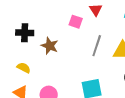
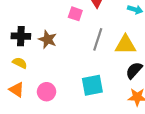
black cross: (25, 33) -> (21, 36), moved

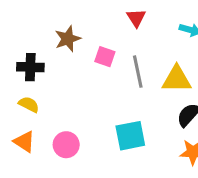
pink square: (75, 14) -> (105, 57), moved
brown star: (48, 39) -> (68, 39), moved, turned 30
gray line: (98, 39) -> (138, 72), turned -30

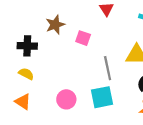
gray line: (138, 72) -> (108, 68), moved
pink circle: (66, 145) -> (66, 99), moved

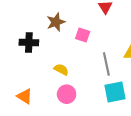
yellow semicircle: (26, 74) -> (61, 69), moved
cyan square: (102, 97) -> (115, 92), moved

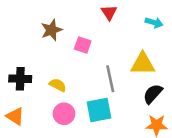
black cross: (29, 43) -> (20, 79), moved
cyan square: (115, 92) -> (99, 110), moved

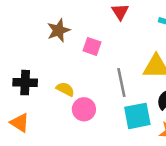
cyan square: (99, 110) -> (137, 116), moved
pink circle: (64, 114) -> (84, 109), moved

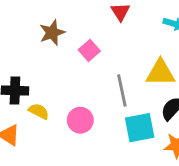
pink square: (92, 46) -> (89, 50), turned 30
yellow semicircle: (65, 89) -> (39, 111), moved

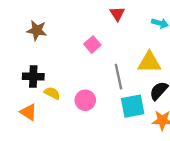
brown star: (52, 33) -> (37, 30), moved, turned 30

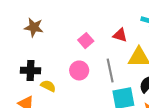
red triangle: (117, 14) -> (120, 35), moved, turned -40
pink circle: (85, 100) -> (79, 70), moved

